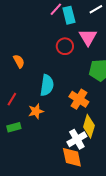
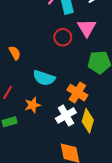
cyan semicircle: (47, 85) -> (44, 78), turned 100
white cross: (77, 139) -> (66, 115), moved

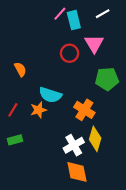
orange star: (33, 105) -> (38, 110), moved
white cross: (66, 115) -> (74, 145), moved

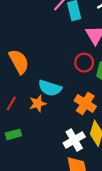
red circle: (70, 53) -> (84, 63), moved
orange semicircle: (20, 69) -> (19, 61), size x1.6

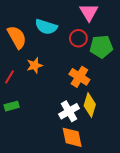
cyan semicircle: (50, 88) -> (46, 27), moved
orange star: (38, 103) -> (35, 65), moved

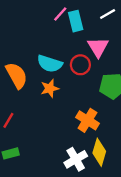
red circle: (78, 38) -> (80, 65), moved
orange star: (35, 65) -> (50, 88), moved

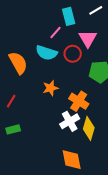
pink line: (60, 14) -> (55, 33), moved
orange star: (50, 88) -> (50, 88), moved
white cross: (76, 159) -> (70, 121), moved

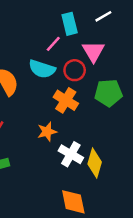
orange star: (50, 88) -> (47, 132), moved
orange cross: (79, 101) -> (66, 100), moved
white cross: (70, 121) -> (71, 154), turned -30

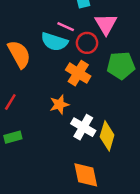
pink line: (53, 44) -> (66, 27), moved, turned 72

